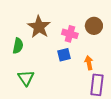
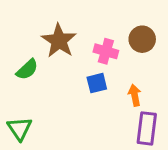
green semicircle: (18, 46) -> (27, 69), turned 35
green triangle: (26, 78) -> (20, 128), moved

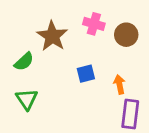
pink cross: (106, 51) -> (94, 24), moved
green triangle: (20, 128) -> (27, 99), moved

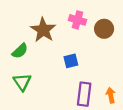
orange arrow: (119, 84) -> (111, 95), moved
purple rectangle: (130, 114) -> (84, 94), moved

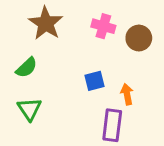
brown star: (43, 30) -> (46, 23), moved
orange arrow: (111, 95) -> (127, 94), moved

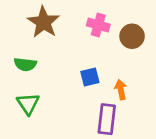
green semicircle: (27, 68) -> (25, 64), turned 50

